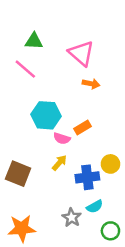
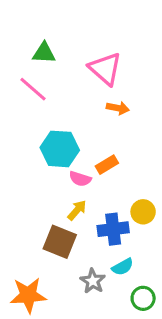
brown square: (18, 174) -> (60, 242), moved

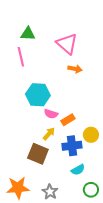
pink line: (33, 89) -> (21, 57), turned 36
orange rectangle: (107, 165) -> (68, 120), moved
gray star: (93, 281) -> (50, 192), moved

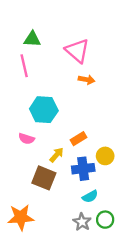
pink semicircle: (51, 114) -> (26, 139), moved
gray star: (50, 192) -> (82, 222), moved

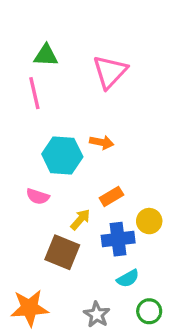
pink triangle: (77, 51) -> (110, 72), turned 32
orange arrow: (87, 80) -> (102, 142), moved
gray star: (82, 222) -> (97, 315), moved

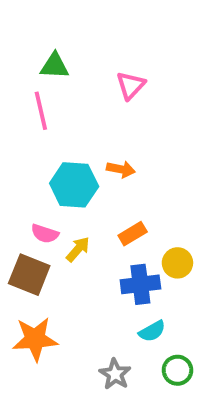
pink triangle: (110, 72) -> (131, 85), size x0.7
yellow arrow: (80, 219) -> (78, 249), moved
brown square: (62, 252) -> (29, 275), moved
orange star: (29, 308) -> (35, 339), moved

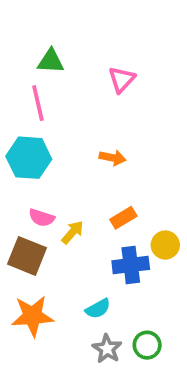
cyan hexagon: (74, 185) -> (29, 158), moved
cyan semicircle: (152, 331) -> (98, 309), moved
green circle: (177, 370) -> (147, 345), moved

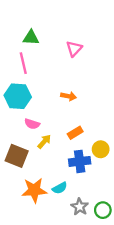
pink semicircle: (42, 218) -> (32, 124), moved
orange star: (32, 316) -> (34, 190), moved
green circle: (147, 345) -> (103, 210), moved
gray star: (107, 349) -> (80, 207), moved

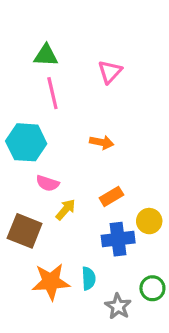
pink line: (23, 63) -> (52, 93), moved
cyan semicircle: (60, 188) -> (89, 278), turned -64
green circle: (103, 210) -> (152, 288), moved

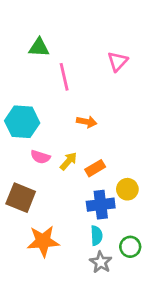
pink triangle: (110, 72) -> (118, 61), moved
pink line: (52, 93) -> (64, 77), moved
yellow arrow: (66, 210) -> (68, 161), moved
cyan semicircle: (89, 278) -> (97, 236), moved

